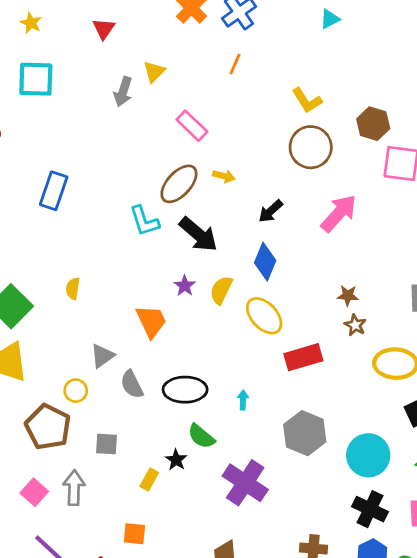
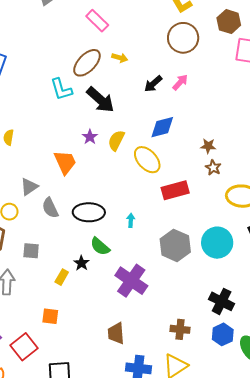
pink arrow: (339, 213) -> (180, 82), moved, size x0.6
blue diamond: (265, 262) -> (162, 127), moved, turned 52
cyan circle: (368, 455) -> (217, 243), moved

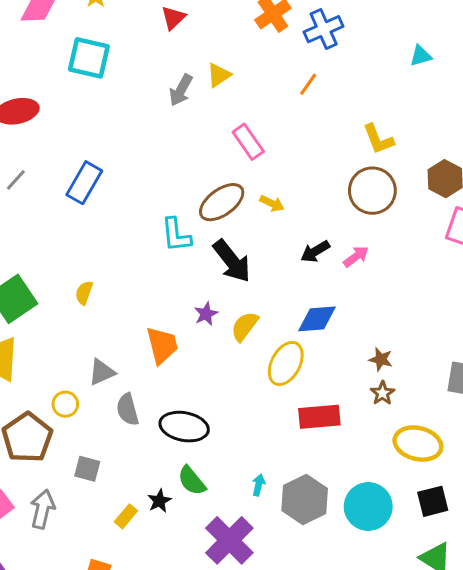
yellow ellipse: (147, 160) -> (286, 363), turned 60
cyan arrow: (131, 220) -> (259, 485), moved

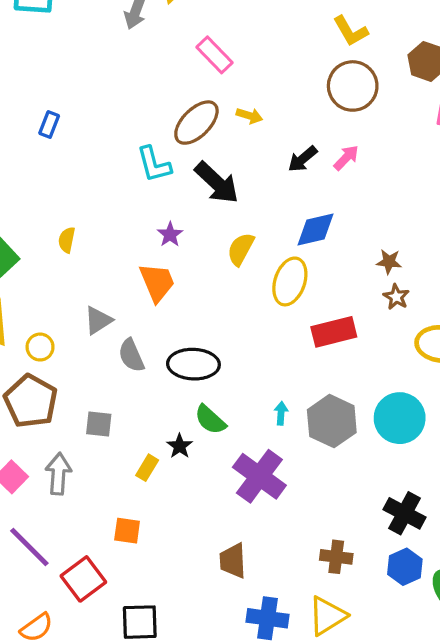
blue rectangle: (84, 183) -> (49, 124), size x0.6
purple star: (206, 314) -> (170, 235), moved
yellow circle: (65, 404) -> (40, 347), moved

